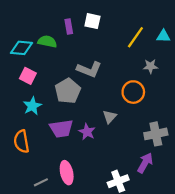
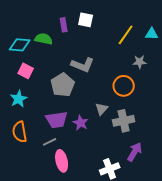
cyan star: (32, 106) -> (19, 99), moved
gray cross: (156, 134) -> (124, 121), moved
gray line: (41, 182) -> (50, 142), moved

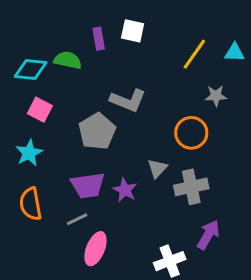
pink ellipse: (62, 161) -> (96, 249), turned 35

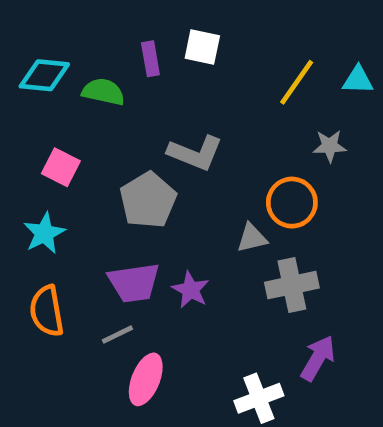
cyan diamond: (31, 70) -> (44, 75), moved
gray triangle: (157, 168) -> (252, 238), moved, turned 35

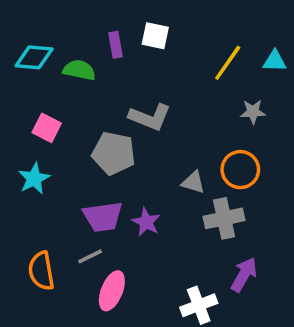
gray pentagon: (148, 200) -> (114, 153), turned -30
orange circle: (292, 203) -> (240, 170), moved
gray triangle: (252, 238) -> (193, 182), turned 30
orange semicircle: (47, 311) -> (41, 271), moved

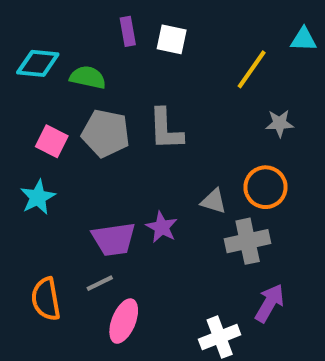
purple rectangle: (115, 45) -> (128, 31), moved
cyan triangle: (275, 61) -> (303, 39), moved
gray L-shape: (150, 117) -> (166, 129), turned 66
gray pentagon: (114, 153) -> (106, 133), moved
purple star: (146, 222) -> (162, 227), moved

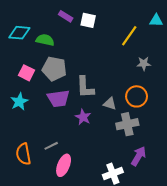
purple rectangle: (128, 31) -> (66, 16), turned -48
gray L-shape: (166, 129) -> (85, 87), moved
purple trapezoid: (114, 239) -> (58, 99), moved

